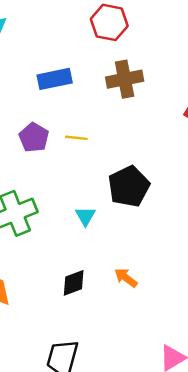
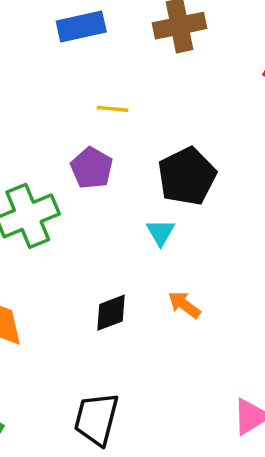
purple pentagon: (34, 137) -> (92, 168), moved
cyan triangle: (85, 216) -> (161, 232), moved

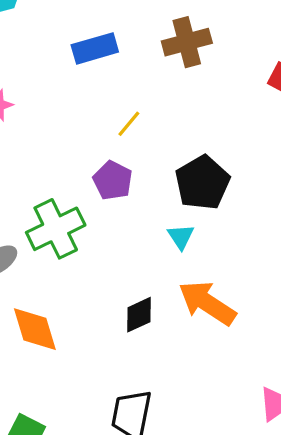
yellow line: (113, 109) -> (129, 124), turned -52
orange arrow: (184, 305) -> (207, 303), size x1.8

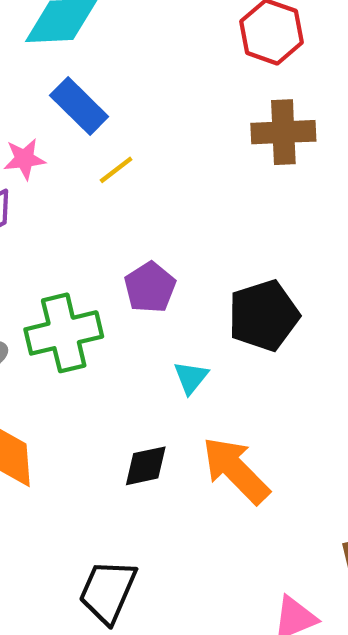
blue rectangle: (95, 48) -> (79, 106), moved, turned 48
yellow line: (129, 124) -> (116, 170), moved
cyan triangle: (181, 237) -> (191, 377), moved

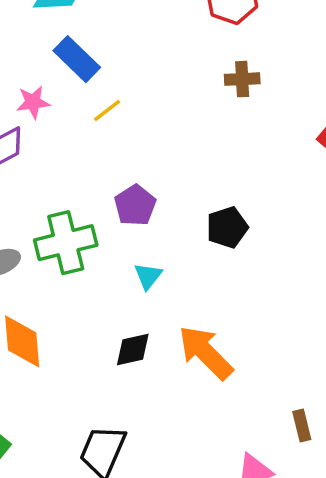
brown cross: (283, 132) -> (242, 79), size x0.7
black pentagon: (264, 316) -> (227, 227), size x0.7
cyan triangle: (191, 377) -> (148, 276), moved

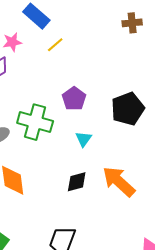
black pentagon: (227, 227) -> (128, 109), size x1.4
green cross: (66, 243) -> (35, 122), turned 32

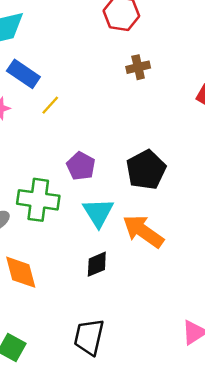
cyan triangle: (83, 139) -> (98, 212), size x1.6
orange arrow: (119, 181) -> (143, 231), moved

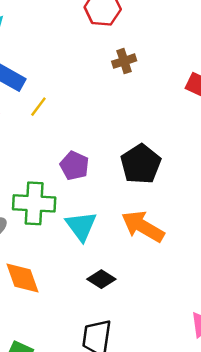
cyan triangle: (98, 212) -> (81, 226), moved
black diamond: (97, 264) -> (101, 279), moved, turned 60

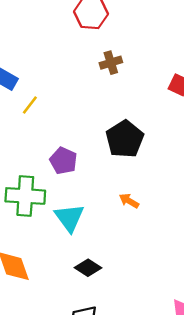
black pentagon: (141, 164) -> (125, 139), moved
orange arrow: (143, 226) -> (129, 201), moved, size x0.5

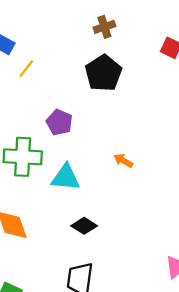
black pentagon: (125, 139) -> (104, 73), moved
cyan triangle: (69, 218) -> (66, 177), turned -48

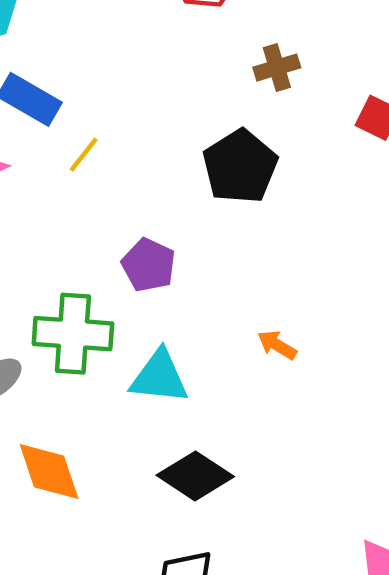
brown cross: (104, 27) -> (277, 68), moved
black diamond: (84, 226) -> (195, 476), size x1.4

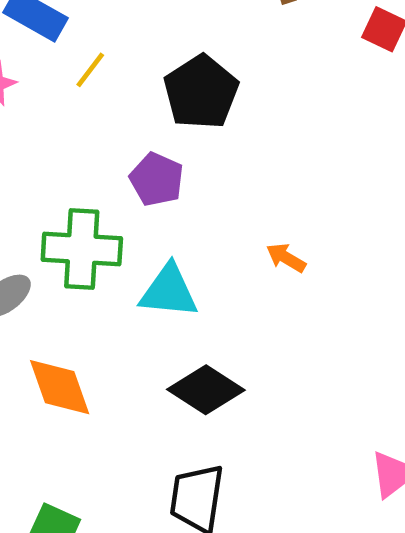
black pentagon: (240, 167) -> (201, 92), moved

